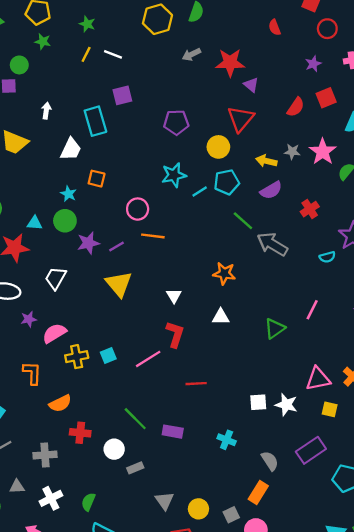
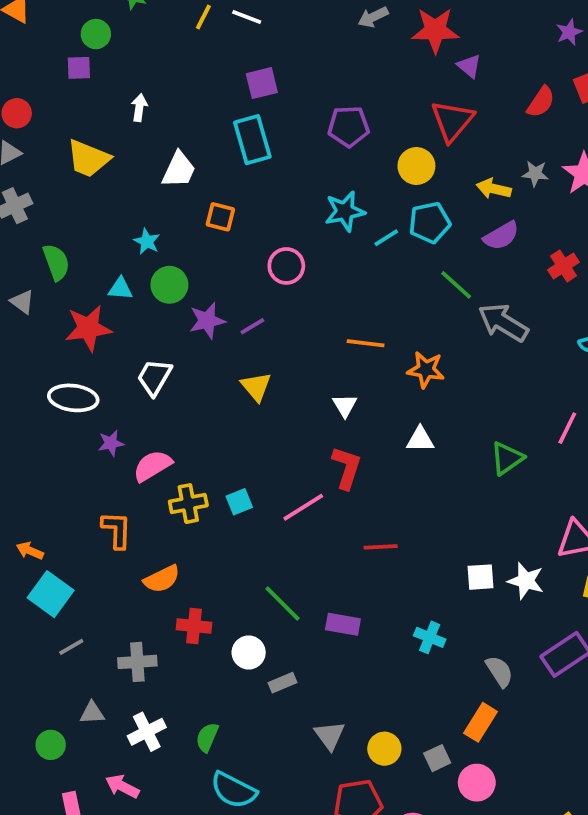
cyan rectangle: (95, 121) -> (252, 140), moved
cyan star: (68, 194) -> (147, 241), moved
orange line: (153, 236) -> (366, 343), moved
yellow triangle: (119, 284) -> (256, 387), size x0.7

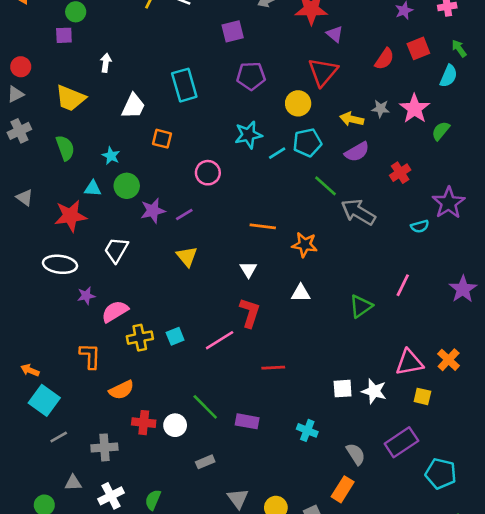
purple square: (262, 83) -> (233, 31), moved
green semicircle: (56, 262) -> (65, 148), moved
white circle: (249, 652) -> (175, 425), moved

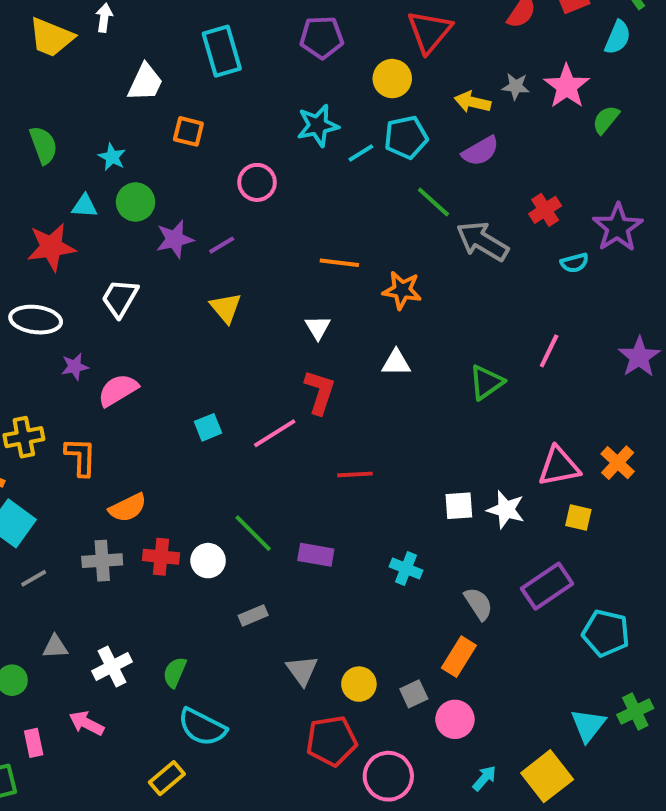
yellow trapezoid: (70, 98) -> (51, 37), moved
red cross: (400, 173) -> (545, 210), moved
yellow cross: (140, 338) -> (24, 437), moved
gray cross: (104, 447) -> (102, 561), moved

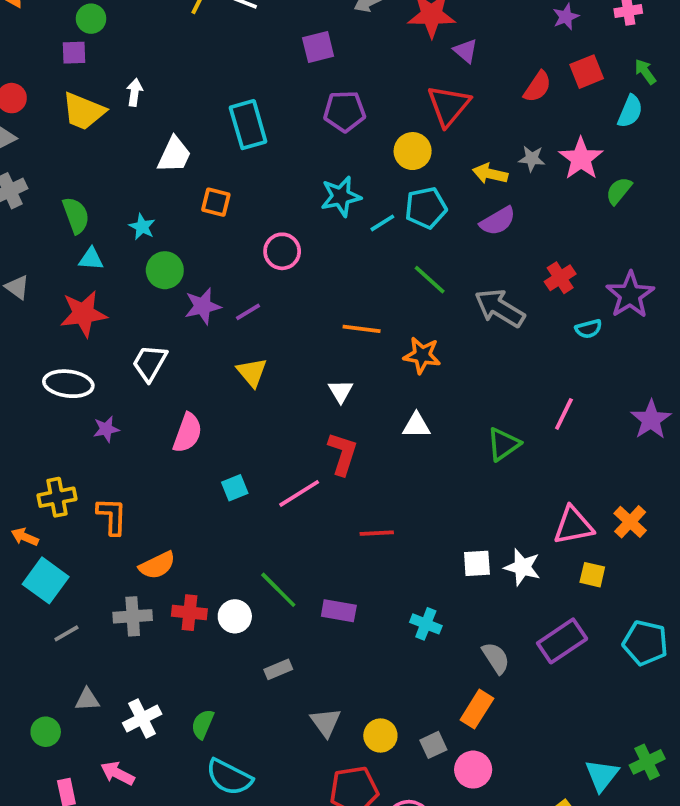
green line: (433, 202) -> (430, 280), moved
cyan triangle: (85, 206) -> (91, 259), moved
pink semicircle: (118, 390) -> (188, 433), moved, turned 141
cyan pentagon: (606, 633) -> (645, 643), moved

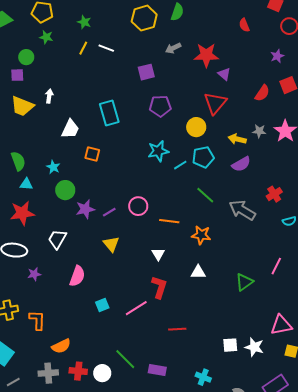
pink circle: (282, 251) -> (138, 206), moved

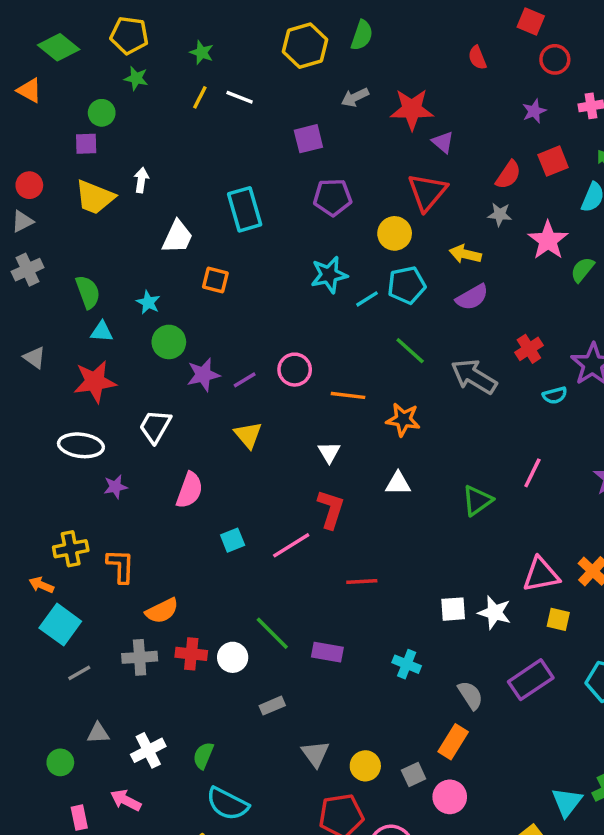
gray star: (259, 131) -> (500, 214), moved

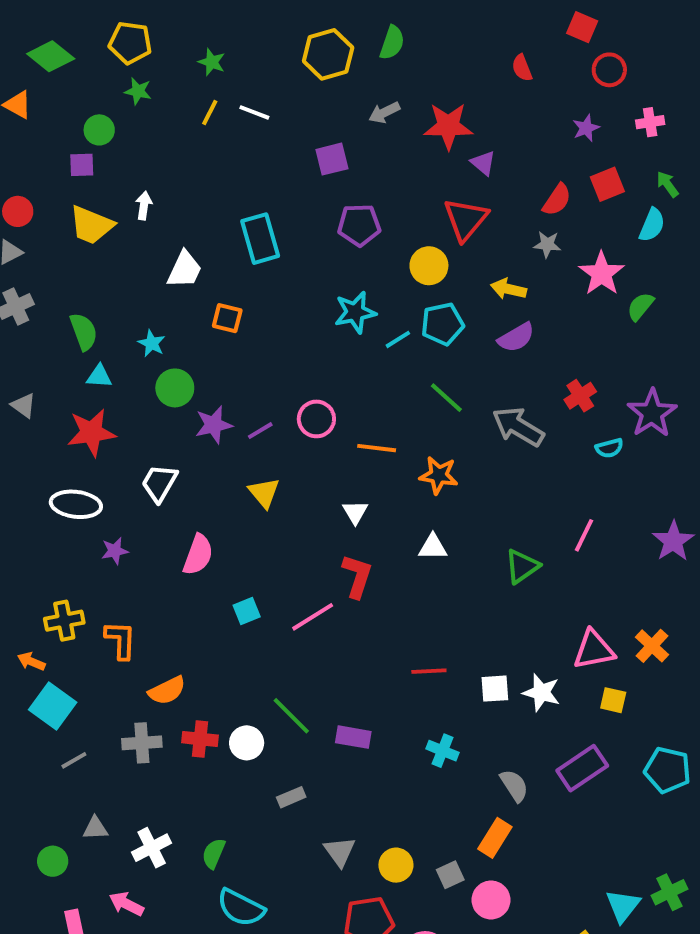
red line: (362, 581) -> (429, 671), moved

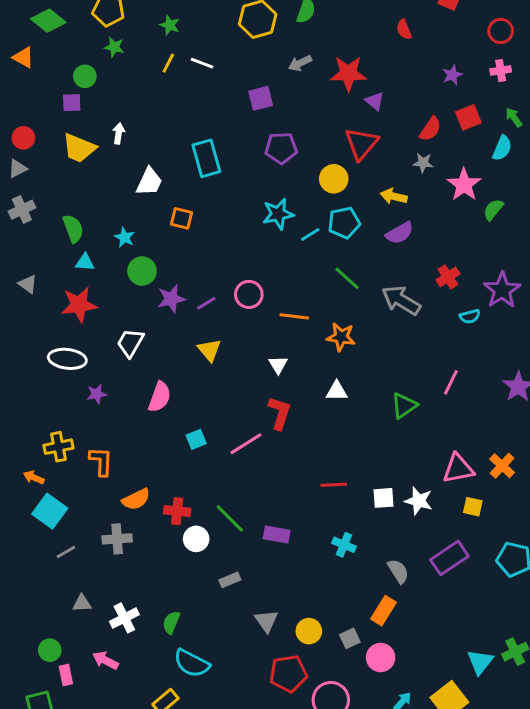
red circle: (609, 70) -> (501, 31), moved
red cross: (200, 739) -> (177, 511), moved
green circle: (53, 861) -> (50, 650), moved

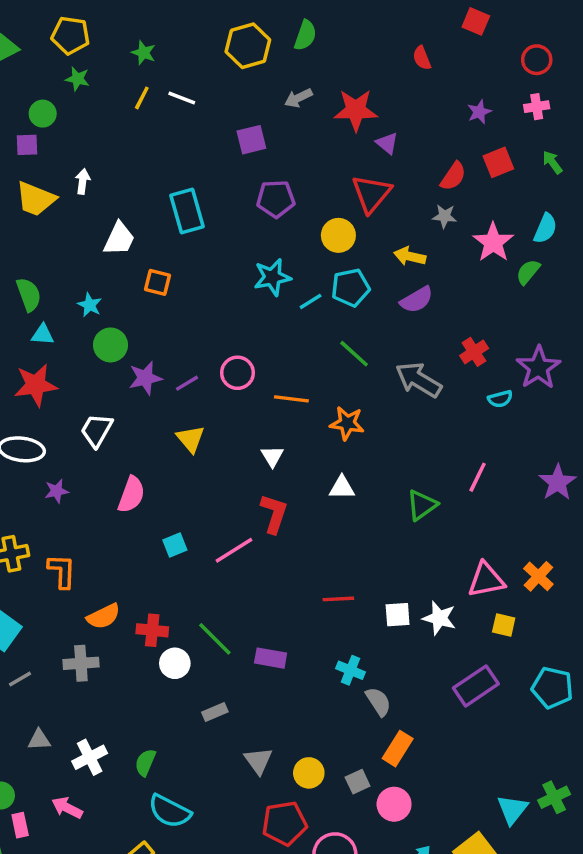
cyan semicircle: (502, 148) -> (545, 228), moved
gray semicircle: (398, 571) -> (378, 702), moved

